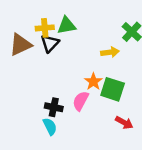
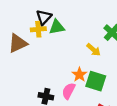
black triangle: (50, 43) -> (44, 17), moved
yellow arrow: (110, 52) -> (94, 50), turned 48

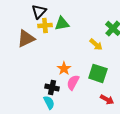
black triangle: (44, 17) -> (39, 11), moved
orange star: (79, 75) -> (64, 68), moved

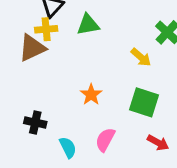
yellow cross: (45, 25) -> (46, 29), moved
pink semicircle: (73, 82) -> (105, 140), moved
black cross: (52, 87) -> (35, 123), moved

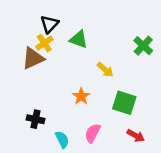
green triangle: (88, 25) -> (79, 39), turned 30
yellow cross: (46, 29) -> (44, 43), turned -30
yellow arrow: (141, 57) -> (105, 70), moved

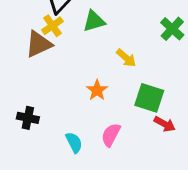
green triangle: (79, 39) -> (94, 21), turned -36
black cross: (35, 119) -> (28, 118), moved
red arrow: (136, 136) -> (165, 124), moved

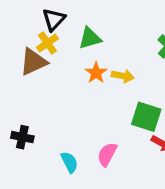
yellow arrow: (126, 58) -> (123, 76), turned -30
orange star: (97, 90) -> (96, 73), moved

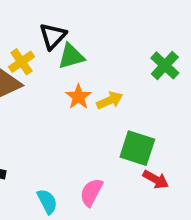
black triangle: (54, 19) -> (53, 36), moved
yellow arrow: (123, 76) -> (110, 100), turned -35

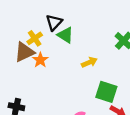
green triangle: (71, 56) -> (65, 35), turned 48
orange star: (78, 97) -> (40, 60), moved

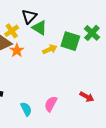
yellow arrow: (89, 62) -> (50, 49), moved
green square: (106, 92) -> (70, 41), moved

